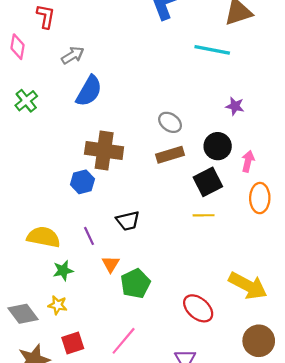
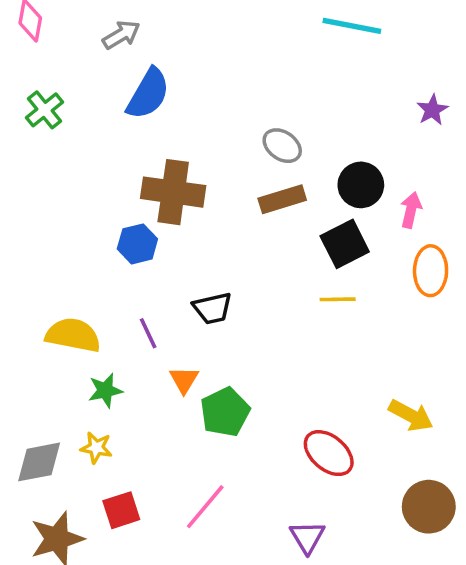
purple star: (235, 106) -> (432, 110), moved, turned 30
yellow arrow: (248, 286) -> (411, 416), size x0.7
gray diamond: (23, 314) -> (39, 462), turned -64

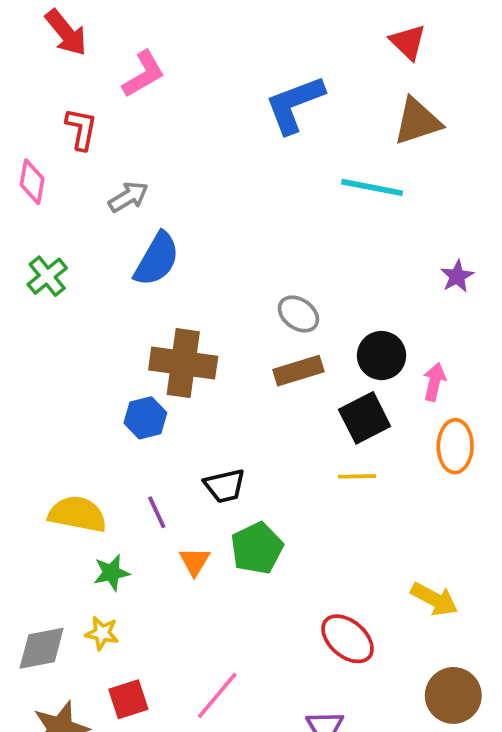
green pentagon: (225, 412) -> (257, 548), moved

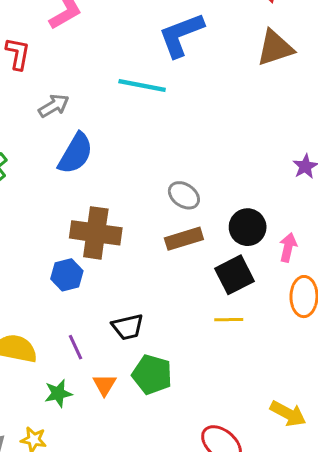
cyan line: (372, 187) -> (142, 85), moved
green pentagon: (257, 548) -> (152, 375), turned -30
green star: (111, 573) -> (58, 393), moved

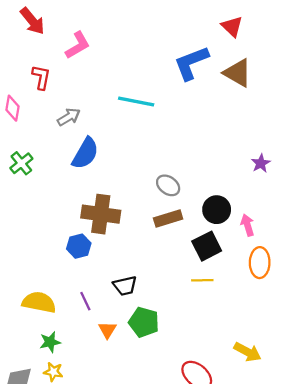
blue L-shape: (181, 35) -> (191, 63), moved
brown triangle: (275, 48) -> (238, 73), turned 48
pink arrow: (288, 247) -> (248, 225), turned -30
green star: (58, 393) -> (50, 342), moved

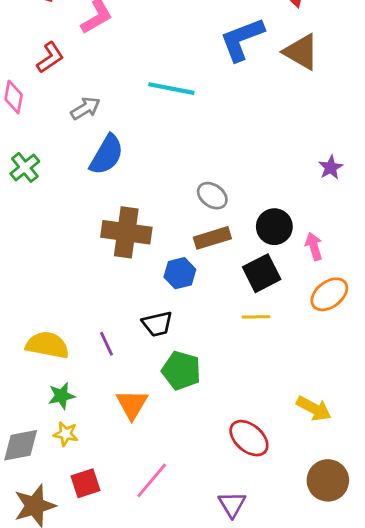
red L-shape: (41, 77) -> (50, 58), turned 45
blue hexagon: (79, 246) -> (180, 273), moved
orange ellipse: (260, 263) -> (329, 294), turned 52
orange triangle: (107, 330) -> (132, 404), moved, size x1.4

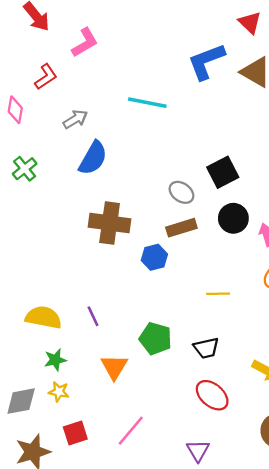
black square: (262, 273) -> (223, 172), moved
black trapezoid: (157, 324) -> (206, 348), moved

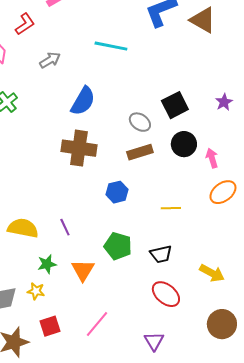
blue semicircle: (93, 158) -> (83, 101), moved
blue hexagon: (154, 257) -> (117, 192), moved
green star: (55, 360) -> (47, 264), moved

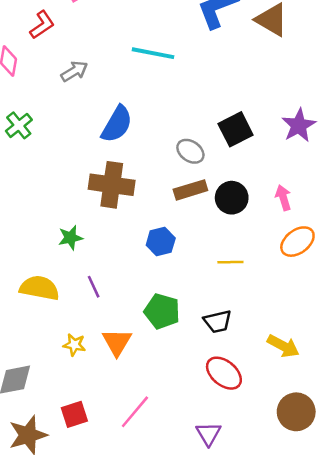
purple star: (224, 102) -> (299, 125), size x1.5
black circle: (184, 144) -> (232, 198), moved
green star: (47, 264) -> (70, 238), moved
yellow star: (36, 291) -> (74, 345), moved

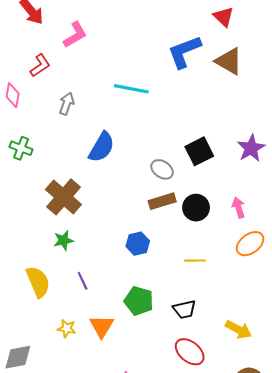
gray arrow: (74, 71) -> (67, 104), turned -40
green cross: (19, 125) -> (21, 148), turned -30
brown cross: (112, 185) -> (63, 197), moved, turned 33
yellow semicircle: (39, 288) -> (38, 282), turned 56

